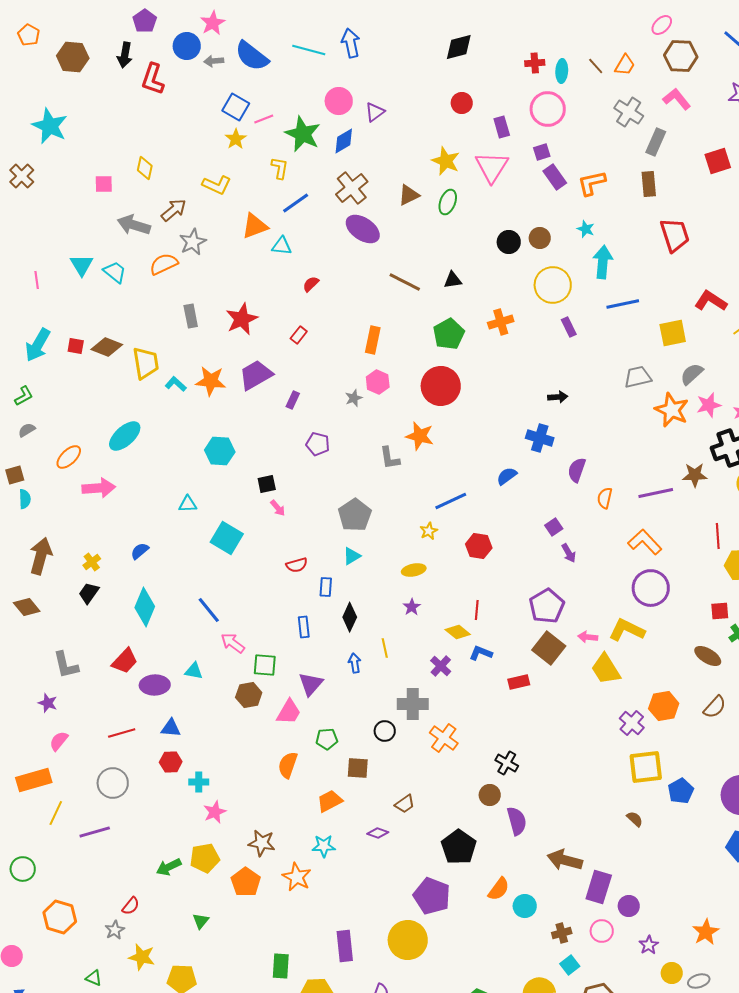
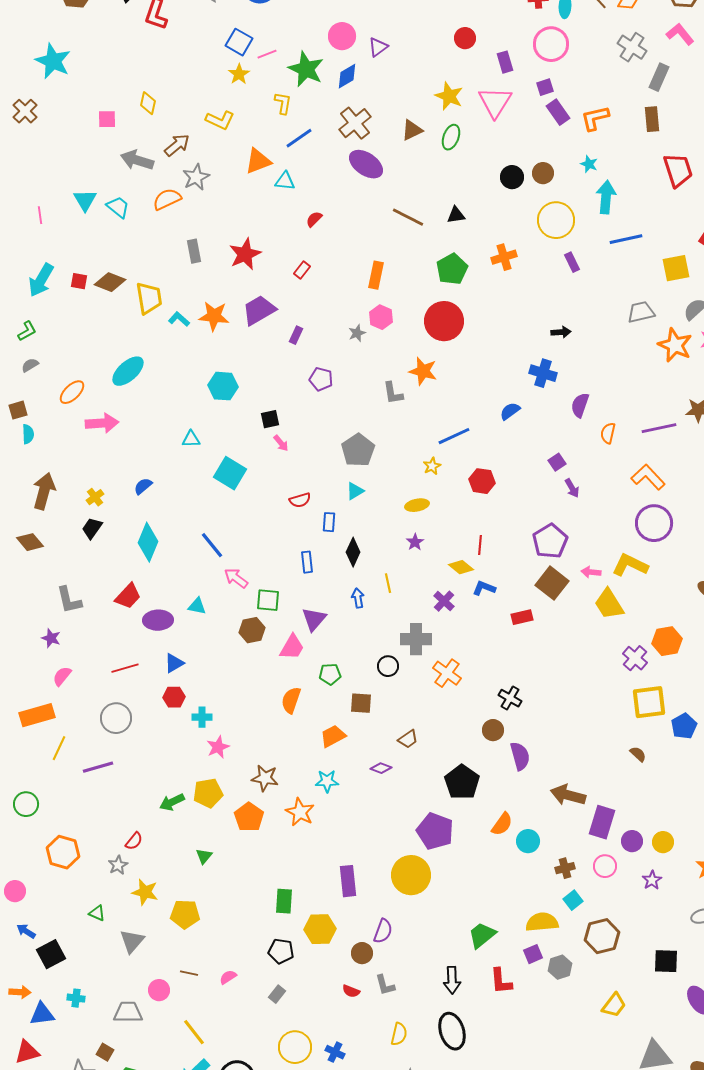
blue triangle: (171, 728) -> (174, 663), turned -35
yellow circle: (672, 973) -> (663, 842), moved

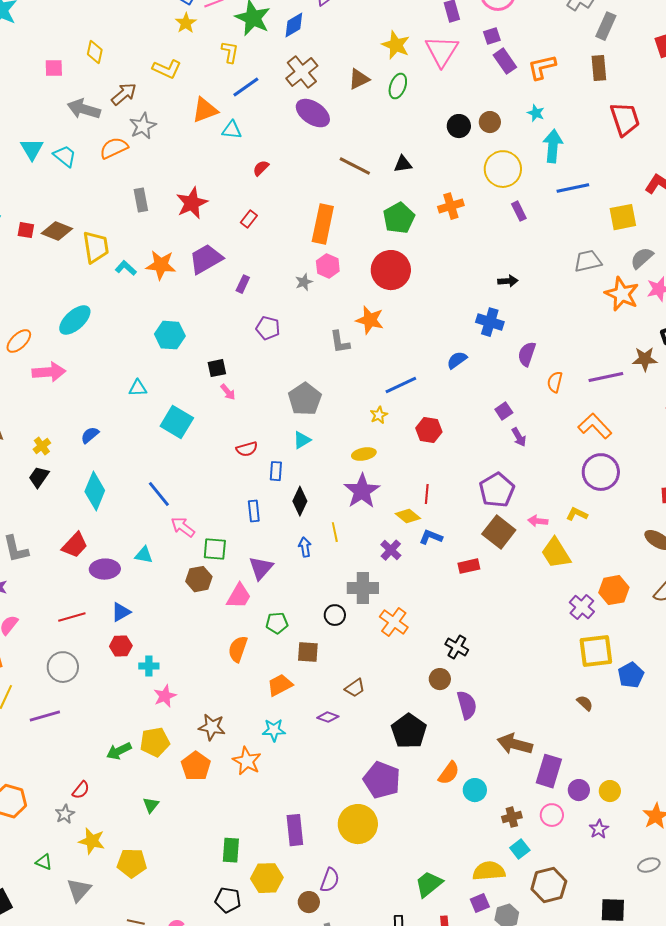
orange rectangle: (376, 275) -> (323, 224), size x1.4
purple star: (415, 542) -> (362, 491), size x2.0
yellow L-shape: (630, 565) -> (577, 514), size x0.6

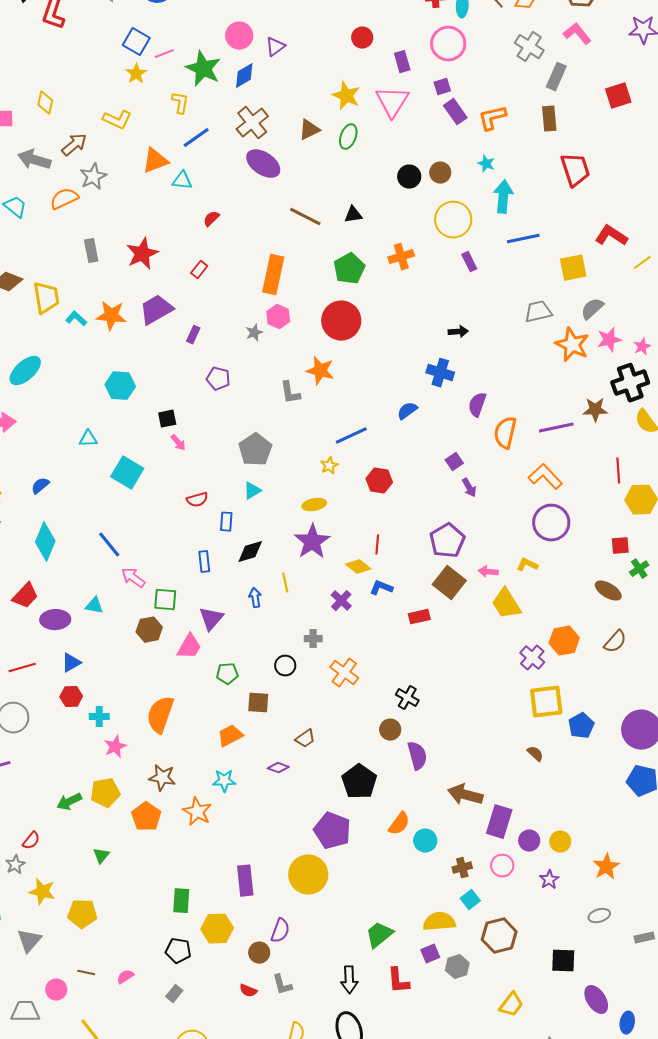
orange semicircle: (555, 382) -> (505, 433), size x1.5
black diamond: (300, 501) -> (250, 552), turned 48
gray cross: (363, 588) -> (313, 639), size x0.6
orange semicircle: (238, 649) -> (160, 715), moved, size x1.4

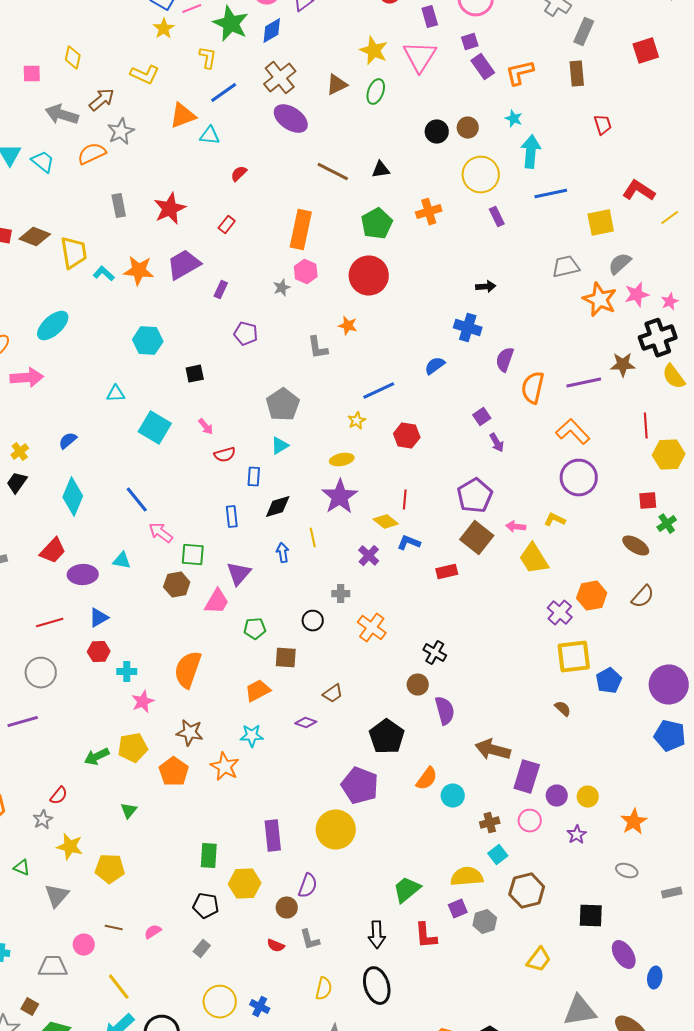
red trapezoid: (575, 170) -> (603, 125), size x0.6
orange star: (320, 371) -> (348, 326), size x0.7
pink arrow: (178, 443) -> (206, 427), moved
gray ellipse: (599, 916) -> (627, 871), turned 35

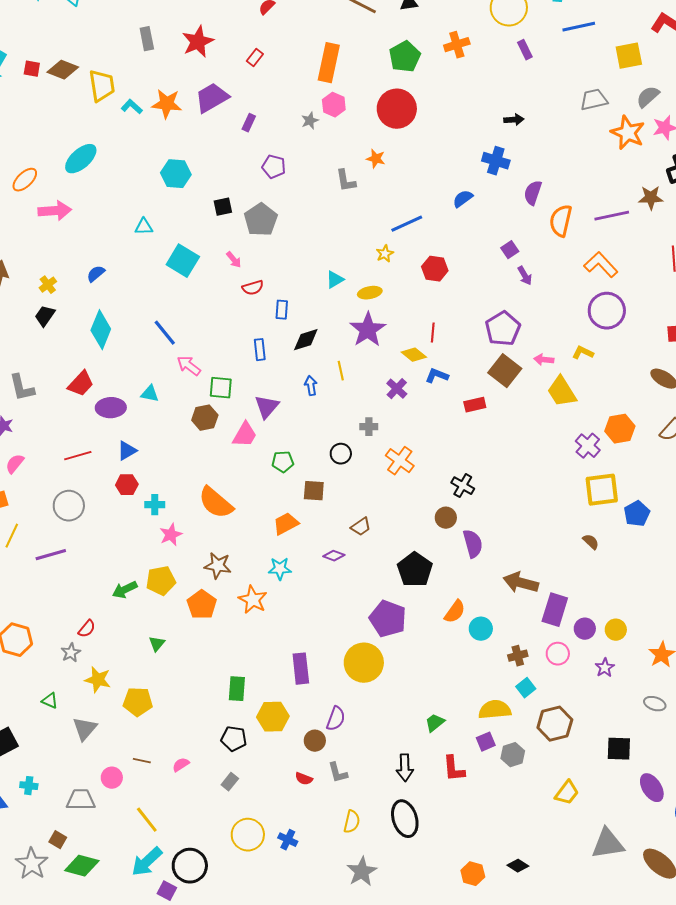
gray pentagon: (283, 405) -> (261, 220), moved
cyan triangle: (280, 446) -> (335, 280), moved
orange semicircle: (188, 670) -> (216, 503), turned -69
green trapezoid: (407, 890) -> (435, 723), size x0.7

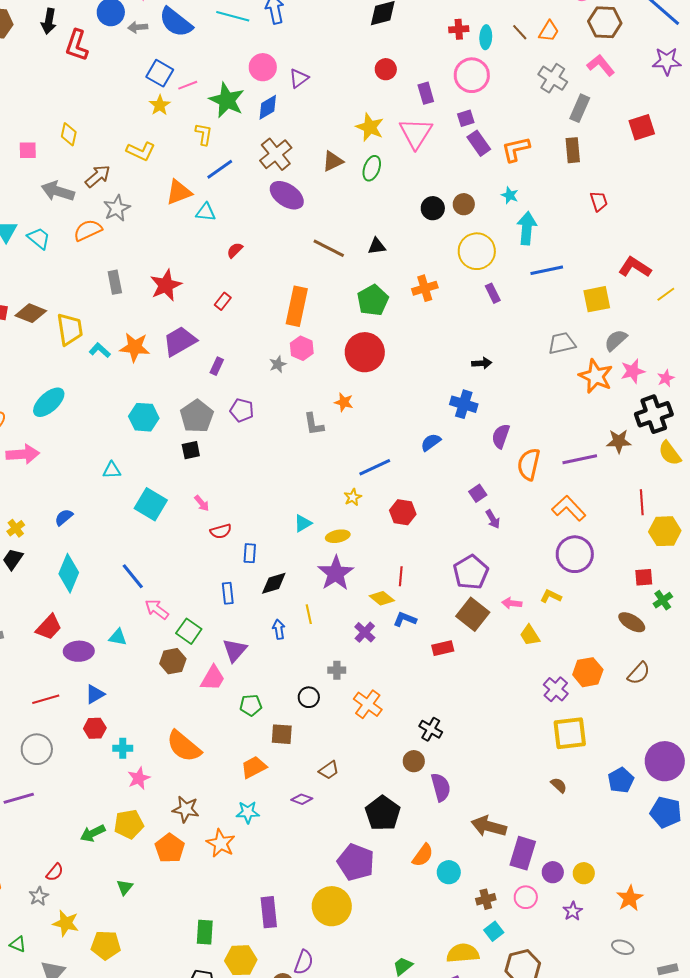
gray pentagon: (261, 220) -> (197, 416), moved
green square: (221, 388) -> (189, 631), turned 30
yellow trapezoid: (562, 392) -> (530, 635), size x0.7
blue pentagon: (637, 514) -> (621, 780), moved

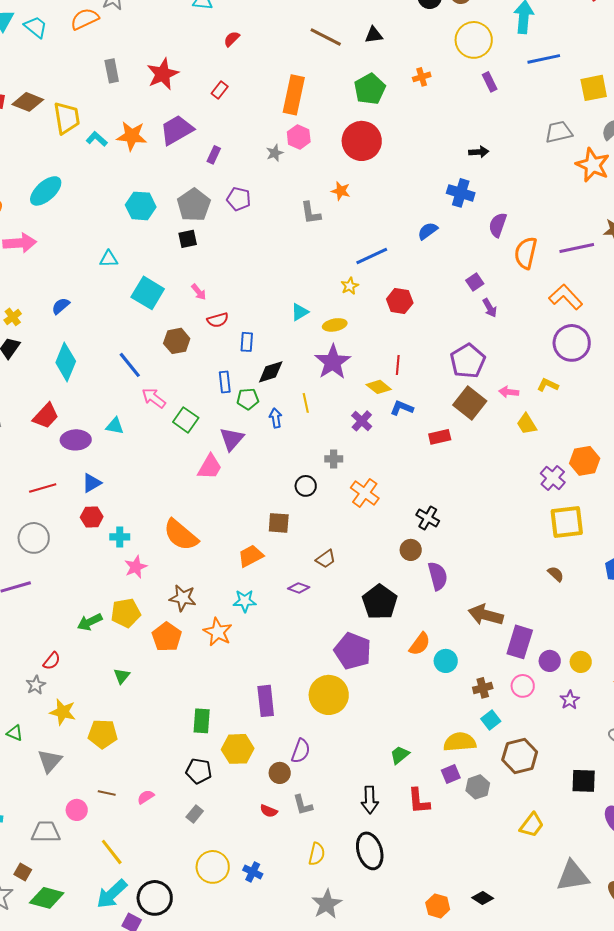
orange cross: (425, 288) -> (422, 77), size x0.7
brown hexagon: (173, 661) -> (177, 341), moved
green pentagon: (251, 705) -> (248, 399), moved

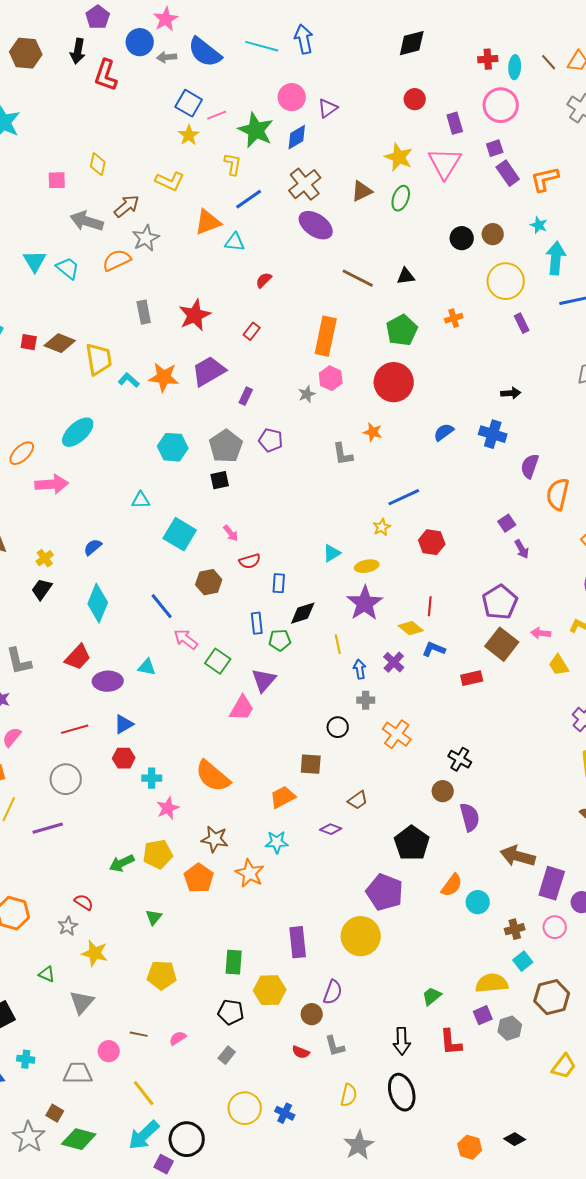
blue semicircle: (428, 231) -> (444, 432), moved
blue arrow: (276, 418) -> (360, 669), moved
red semicircle: (52, 661) -> (84, 902), turned -96
yellow pentagon: (103, 734) -> (162, 975), moved

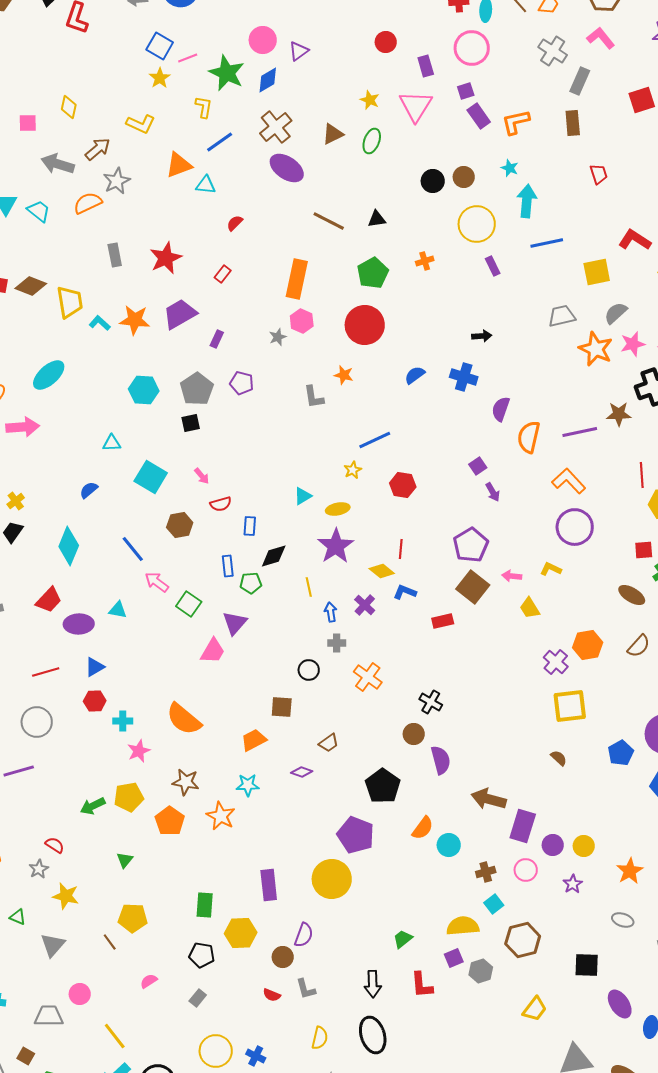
yellow star: (399, 157) -> (370, 100), size x0.7
blue semicircle: (93, 547) -> (89, 490), moved
brown line: (139, 1034) -> (110, 942), moved, turned 42

